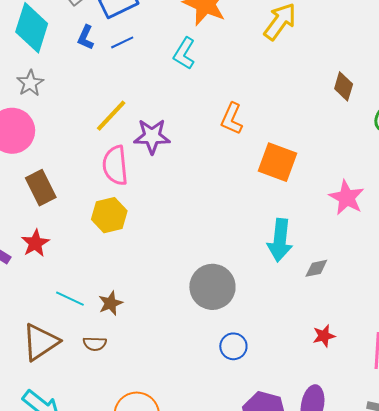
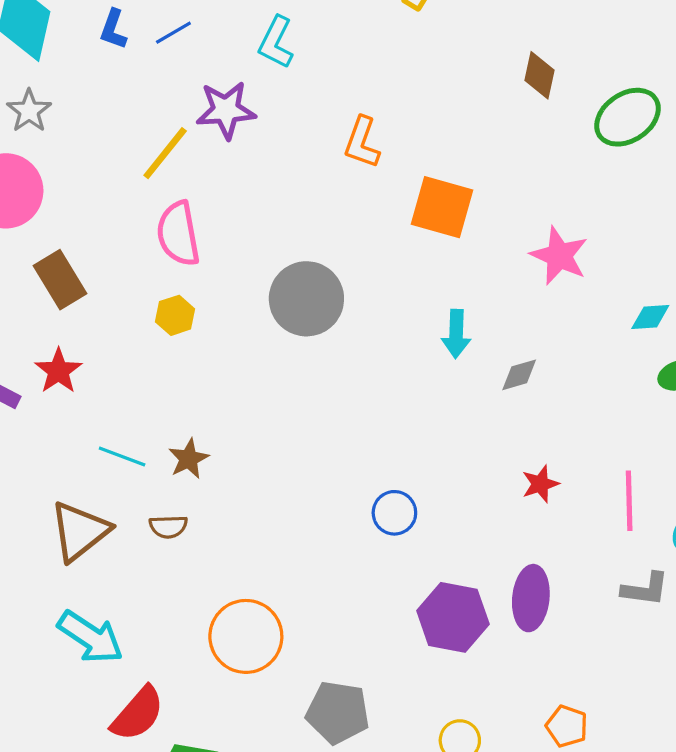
purple star: (152, 136) -> (226, 110), moved
yellow hexagon: (109, 215) -> (175, 315), size x0.7
cyan arrow: (280, 240) -> (456, 334), size x0.7
gray circle: (212, 287) -> (306, 299), moved

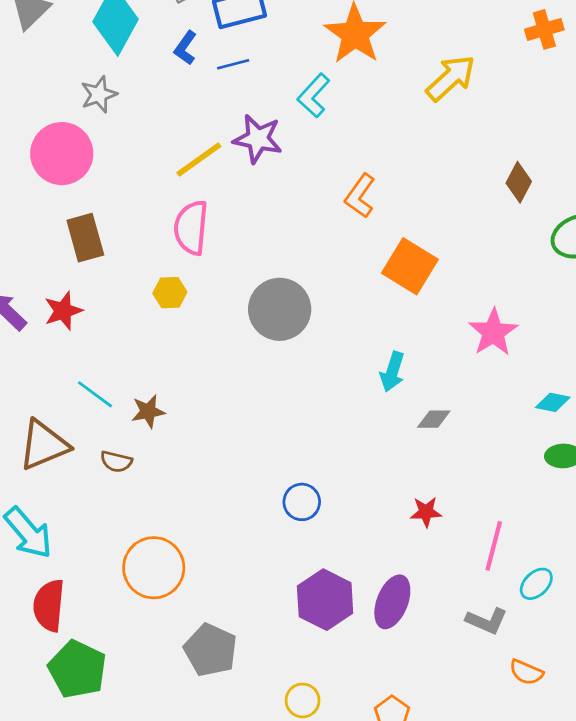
red semicircle: (138, 714) -> (49, 605), turned 129

